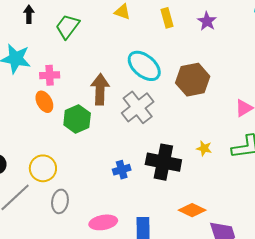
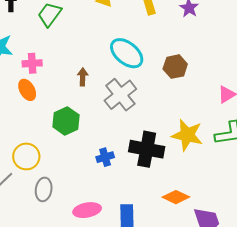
brown hexagon: (193, 80) -> (175, 67), size x0.7
brown arrow: (100, 89) -> (83, 77), size x0.6
green hexagon: (77, 119) -> (66, 121), moved
yellow star: (204, 148) -> (187, 135), size x2.0

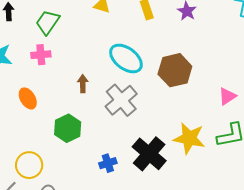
pink cross: (32, 63) -> (41, 55), moved
brown hexagon: (175, 67) -> (175, 70), size x1.4
black cross: (147, 149) -> (149, 154), turned 32

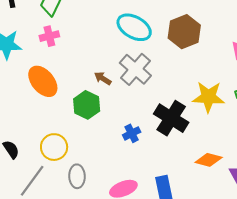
brown arrow: (83, 84) -> (103, 78), moved, turned -48
orange ellipse: (28, 98) -> (43, 81), size x1.5

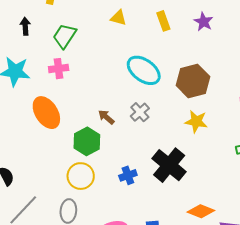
gray cross: (135, 69) -> (140, 112), size x0.6
yellow star: (208, 97) -> (196, 121), moved, size x0.7
yellow circle: (54, 147) -> (81, 176), moved

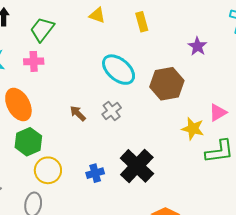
purple star: (203, 22) -> (197, 46), moved
yellow star: (196, 121) -> (193, 129), moved
green hexagon: (87, 141) -> (28, 142), moved

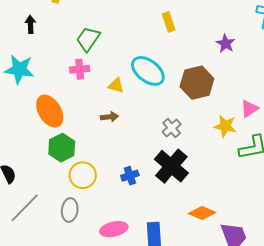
yellow triangle: (97, 15) -> (116, 85), moved
green trapezoid: (42, 29) -> (88, 39), moved
pink cross: (34, 61) -> (80, 69), moved
gray cross: (112, 111) -> (172, 128), moved
brown arrow: (78, 113) -> (109, 117), turned 132

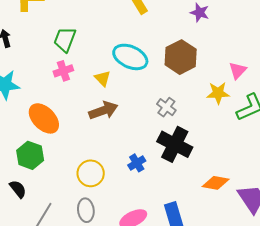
yellow triangle: (116, 85) -> (103, 78), turned 42
brown arrow: (109, 117) -> (103, 110), size x1.6
green hexagon: (62, 148) -> (30, 155), moved

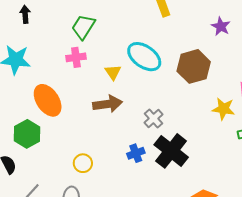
gray cross: (166, 107) -> (154, 119), moved
blue cross: (137, 163) -> (136, 153), moved
yellow circle: (91, 173) -> (83, 163), size x0.7

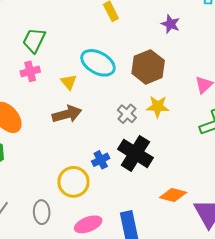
yellow star: (223, 109) -> (158, 107), moved
gray cross: (154, 119) -> (127, 114), moved
yellow circle: (83, 163) -> (73, 182), moved, size x1.6

